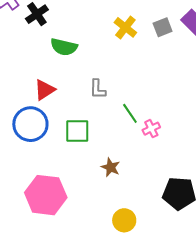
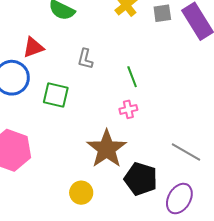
green line: (130, 113) -> (132, 77), moved
brown star: (111, 167) -> (107, 149), moved, size x2.0

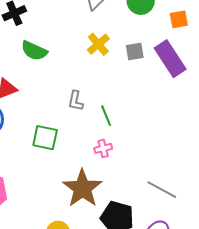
gray L-shape: (85, 59) -> (76, 101), moved
green square: (56, 95) -> (45, 138), moved

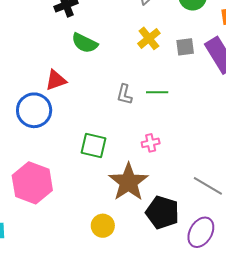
green line: (106, 116) -> (157, 92), moved, turned -70
green square: (45, 138) -> (94, 145), moved

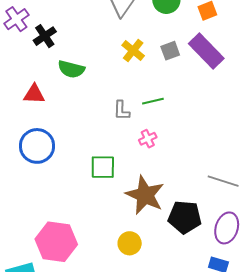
red triangle: (56, 80) -> (34, 94), moved, turned 35
pink cross: (151, 143) -> (148, 139), moved
pink hexagon: (32, 183) -> (56, 242), moved

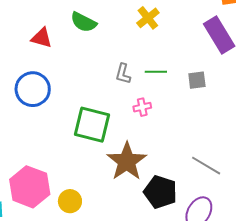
gray square: (170, 51) -> (197, 80), moved
green square: (103, 167) -> (92, 125), size x1.4
yellow circle: (130, 243) -> (70, 201), moved

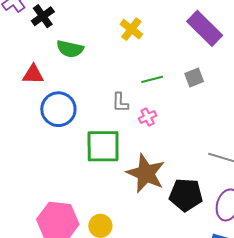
gray L-shape: (123, 74) -> (120, 102), moved
blue circle: (33, 89) -> (58, 109), moved

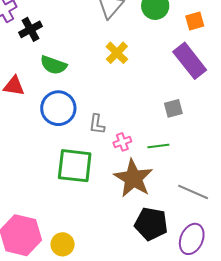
green line: (152, 79) -> (158, 146), moved
blue circle: (58, 109) -> (58, 108), moved
brown star: (146, 173) -> (133, 178), moved

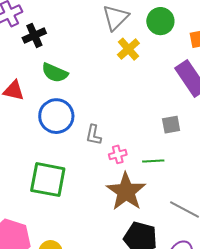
yellow cross: (117, 53) -> (128, 49), moved
green square: (75, 166) -> (48, 180), moved

